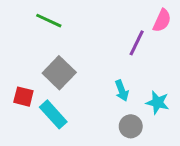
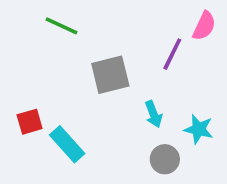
gray square: (59, 73) -> (110, 75), moved, turned 32
red square: (23, 97) -> (30, 122), turned -30

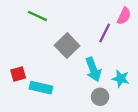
gray square: (110, 75) -> (67, 46), turned -30
cyan arrow: (154, 114) -> (93, 69), size x1.5
cyan rectangle: (67, 144) -> (41, 88), turned -35

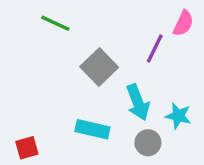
red square: (18, 74) -> (27, 148), moved
cyan rectangle: (41, 88) -> (92, 129), moved

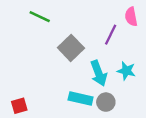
pink semicircle: (183, 23) -> (131, 17), turned 144
cyan star: (178, 116) -> (126, 71), moved
cyan rectangle: (92, 129) -> (81, 98), moved

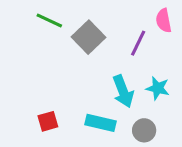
gray square: (71, 48) -> (88, 37), moved
gray circle: (106, 102) -> (144, 130), moved
red square: (19, 106) -> (48, 121), moved

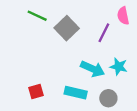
cyan arrow: (123, 91) -> (93, 69), turned -45

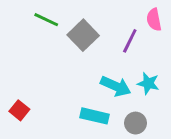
red square: (36, 91) -> (19, 110), moved, turned -35

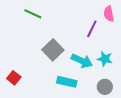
gray square: (83, 35) -> (53, 50), moved
gray circle: (136, 123) -> (105, 87), moved

